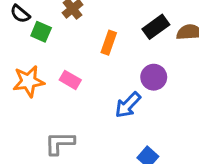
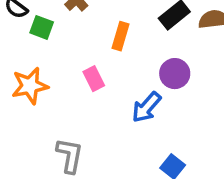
pink rectangle: (70, 80) -> (94, 79), moved, turned 36
gray L-shape: (60, 143) -> (70, 155), turned 104

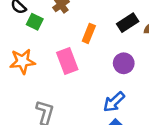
pink rectangle: (94, 79) -> (67, 61), size x1.5
blue arrow: (146, 107) -> (114, 102), moved

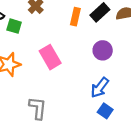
orange rectangle: (89, 33) -> (75, 17), moved

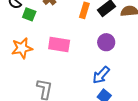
pink rectangle: (50, 57) -> (59, 45), turned -55

